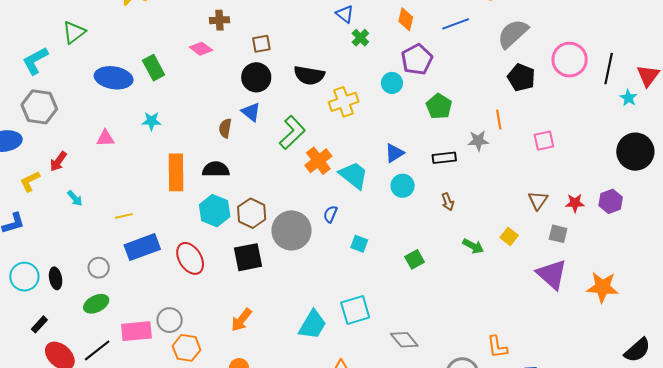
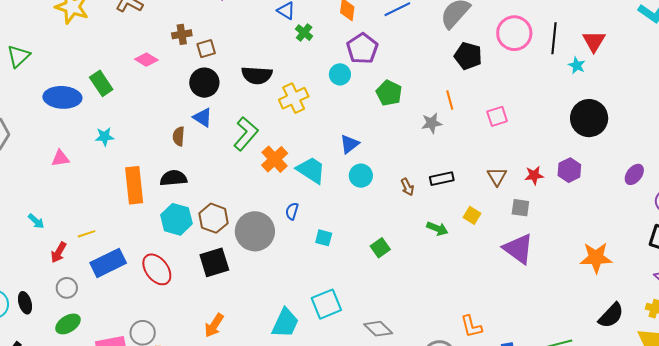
brown cross: (219, 20) -> (182, 34), moved
black rectangle: (444, 158) -> (442, 179), moved
red arrow: (58, 161) -> (59, 252), moved
orange star: (602, 287) -> (596, 258), moved

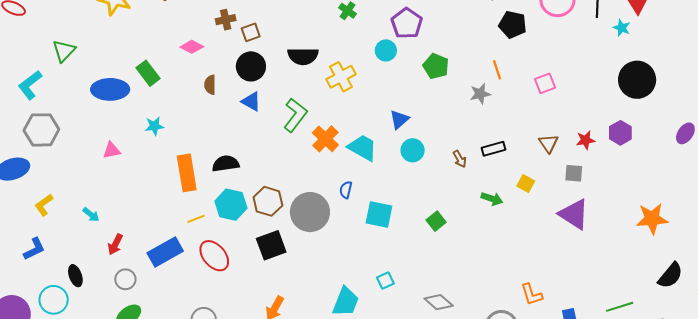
brown semicircle: (179, 136) -> (210, 85), moved
yellow line: (87, 234) -> (196, 219), moved
cyan square: (324, 238) -> (379, 215), size x1.6
black ellipse: (25, 303) -> (75, 276), moved
cyan square: (326, 304) -> (385, 280), size x0.6

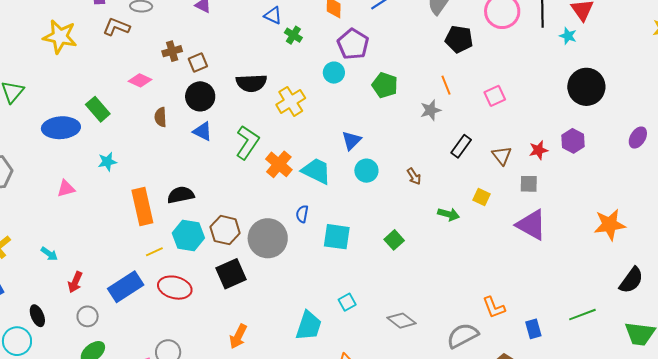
black rectangle: (494, 149) -> (461, 146), moved, turned -35
red ellipse: (214, 256) -> (175, 288), turned -32

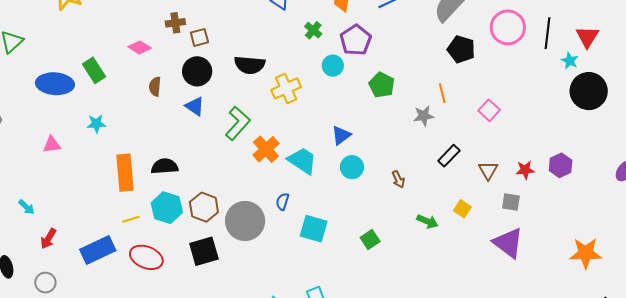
green cross: (293, 35) -> (313, 30), moved
black circle: (586, 87) -> (589, 91), moved
pink square: (495, 96) -> (489, 110), turned -30
gray circle: (88, 316) -> (45, 283), moved

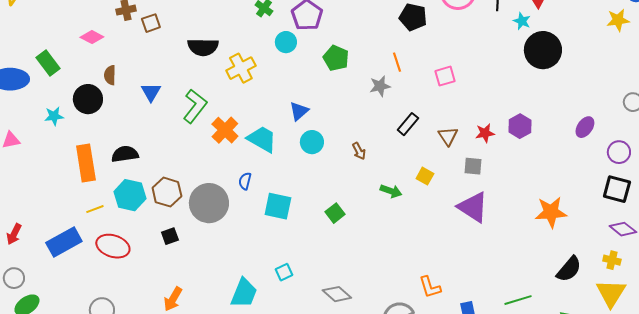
black circle: (197, 71) -> (88, 99), moved
blue triangle: (195, 106) -> (151, 92), turned 30
pink square: (489, 110) -> (445, 76), turned 35
black square: (204, 251) -> (170, 236), size x0.6

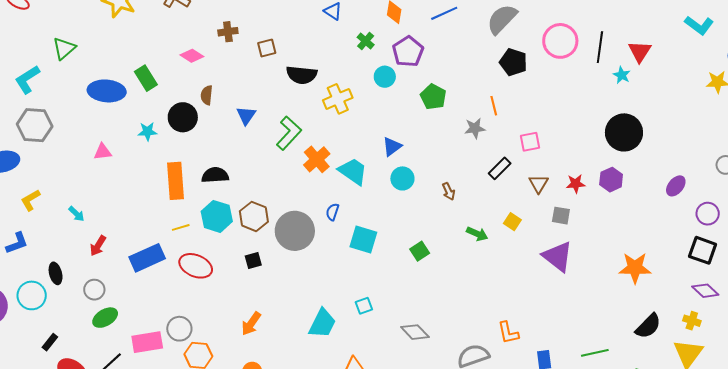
brown square: (151, 23) -> (267, 48), moved
black circle: (543, 50) -> (624, 132), moved
pink square: (445, 76) -> (530, 142), moved

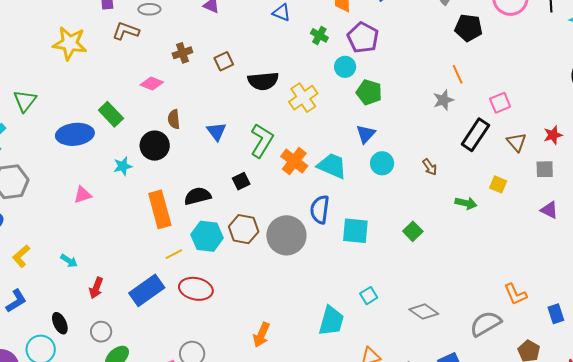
green pentagon: (433, 97) -> (369, 92), moved
black rectangle: (500, 168) -> (475, 135), size x1.4
blue semicircle: (333, 212) -> (320, 210), size x1.6
purple triangle: (558, 256) -> (549, 210), size x0.6
black square: (253, 261) -> (241, 181), moved

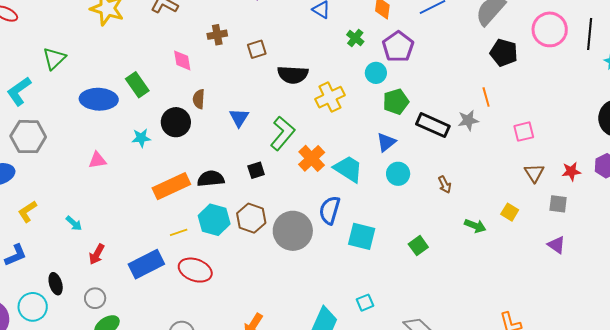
pink diamond: (152, 83) -> (182, 60), turned 50
green pentagon: (369, 92) -> (396, 102), turned 30
black rectangle: (475, 135) -> (433, 125), moved, turned 72
orange rectangle: (160, 209) -> (171, 186), turned 72

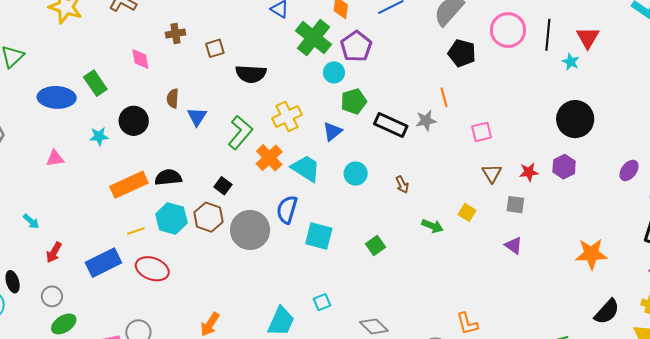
green cross: (355, 38) -> (313, 38), size x2.0
yellow cross: (330, 97) -> (287, 116), moved
brown semicircle: (199, 99) -> (173, 98), moved
blue triangle: (386, 142) -> (332, 131), moved
black square: (256, 170) -> (223, 186), moved, turned -36

